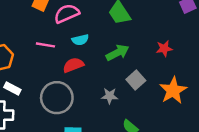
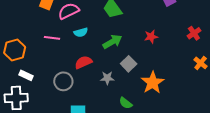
red semicircle: (73, 65) -> (83, 62), moved
orange star: (173, 90) -> (153, 83), moved
gray circle: (57, 98) -> (63, 81), size x0.7

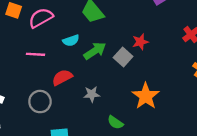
cyan semicircle: (81, 32) -> (71, 41), moved
pink line: (52, 38) -> (36, 54), moved
gray square: (129, 64) -> (123, 57), moved

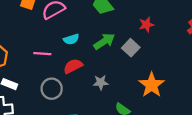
cyan semicircle: (71, 41) -> (71, 39), moved
red star: (140, 42) -> (146, 25), moved
pink line: (36, 54) -> (42, 54), moved

